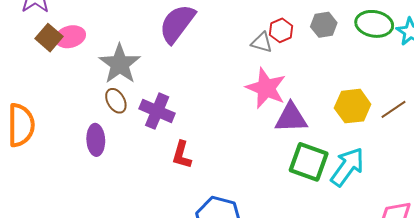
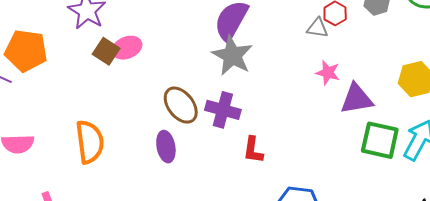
gray star: (120, 64) -> (232, 56), moved
pink star: (266, 88) -> (328, 73), size x0.6
brown ellipse: (116, 101) -> (181, 105), size x1.5

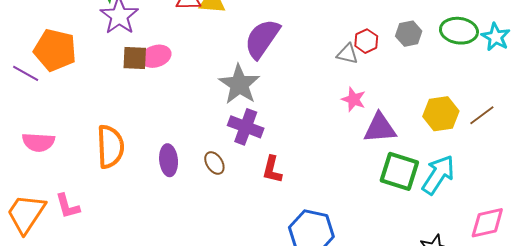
brown square: (106, 51) -> (135, 58), turned -36
gray star: (232, 56) -> (239, 84), moved
brown ellipse: (181, 105) -> (214, 163), moved, size x0.6
purple ellipse: (166, 147) -> (169, 160), moved

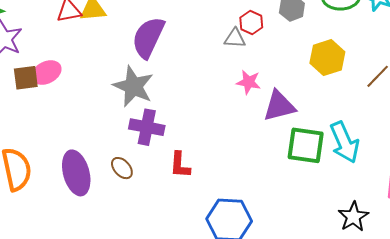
yellow hexagon: (441, 114) -> (327, 58), moved
purple ellipse: (169, 160) -> (76, 173), size x1.4
cyan arrow: (438, 175) -> (344, 142), turned 132

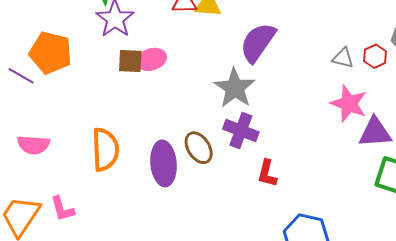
red hexagon: (251, 22) -> (375, 56), moved
pink star: (249, 82) -> (349, 104), size x1.5
brown ellipse: (122, 168) -> (199, 148), moved, size x1.4

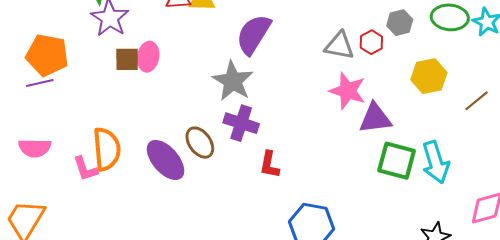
gray triangle: (343, 58) -> (339, 46), size x1.4
pink ellipse: (151, 59) -> (148, 57), turned -60
purple line: (21, 76) -> (40, 83), moved, turned -40
purple ellipse: (164, 163) -> (166, 160), turned -33
pink L-shape: (62, 209) -> (85, 169), moved

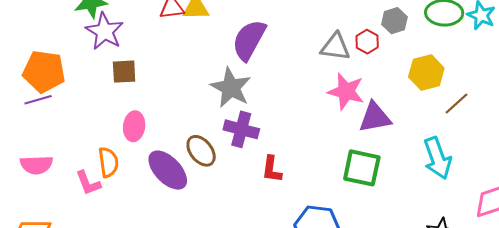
pink ellipse: (148, 57) -> (134, 126), moved
brown line: (476, 101) -> (456, 103), moved
orange semicircle: (107, 149) -> (108, 162), size x0.7
green square: (397, 161) -> (362, 168), moved

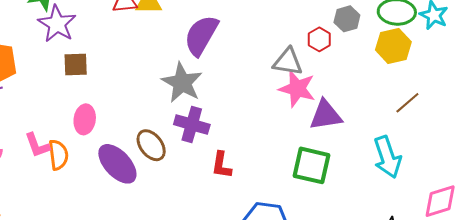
gray triangle: (335, 47) -> (288, 62), moved
yellow hexagon: (426, 72) -> (393, 46), moved
pink L-shape: (88, 183) -> (37, 145), moved

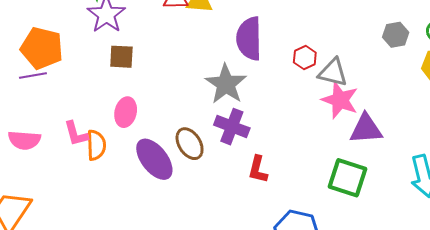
purple semicircle: (201, 35) -> (249, 39), turned -36
red hexagon: (319, 39) -> (305, 57), moved

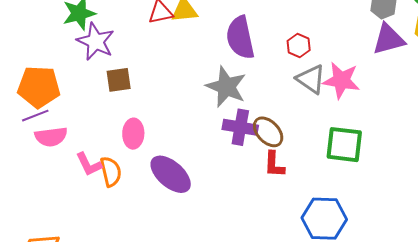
gray triangle: (333, 72) -> (311, 79), moved, turned 32
purple triangle: (366, 129) -> (389, 39), moved
pink semicircle: (24, 140) -> (51, 137), moved
brown ellipse: (190, 144) -> (268, 132), moved
green square: (348, 178) -> (344, 145), moved

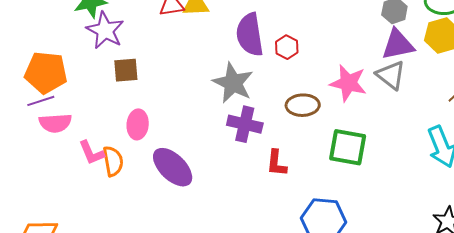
red hexagon: (299, 45) -> (287, 47), moved
gray triangle: (311, 79) -> (391, 75), moved
brown ellipse: (268, 132) -> (303, 105), moved, turned -52

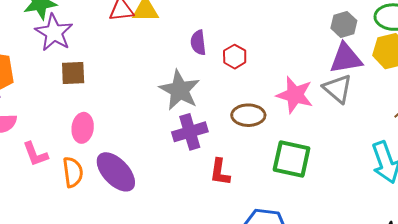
purple semicircle: (250, 35) -> (198, 43), size x0.6
purple cross: (245, 124) -> (190, 132), turned -32
orange semicircle: (113, 161) -> (73, 172), moved

